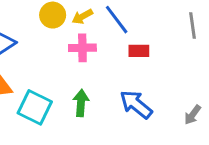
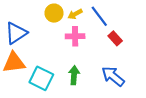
red rectangle: (139, 51) -> (115, 38), turned 48

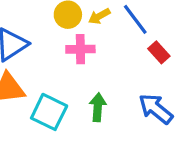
pink cross: (75, 36) -> (80, 49), moved

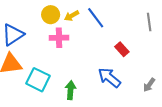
red rectangle: (159, 52) -> (122, 49), moved
green arrow: (98, 107) -> (71, 90), moved

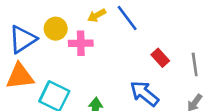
yellow circle: (51, 15) -> (56, 29), moved
gray line: (149, 22) -> (195, 64), moved

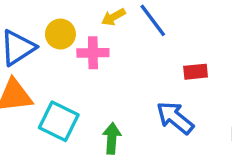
red rectangle: (160, 58) -> (196, 72), turned -54

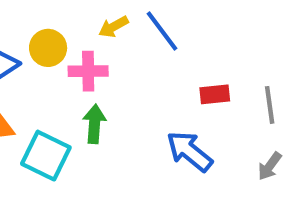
green arrow: (112, 138) -> (94, 124), moved

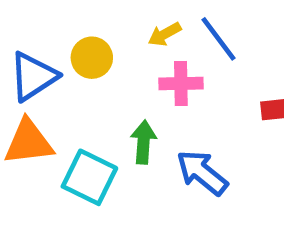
pink cross: (88, 71) -> (181, 83), moved
blue arrow: (189, 151) -> (202, 173), moved

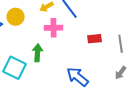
blue arrow: (202, 173) -> (78, 77), moved

